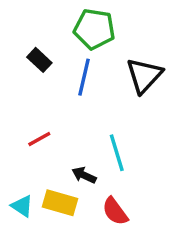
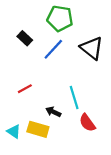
black triangle: (144, 75) -> (92, 48), turned -35
blue line: (84, 77) -> (53, 49), turned 30
red semicircle: (115, 211) -> (87, 123), moved

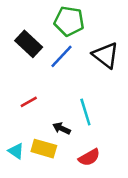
black rectangle: (25, 38) -> (29, 44), size x1.5
red semicircle: (87, 123) -> (89, 157), moved, turned -84

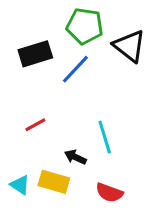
black rectangle: (29, 44) -> (35, 54), turned -60
black triangle: (106, 55) -> (129, 46), moved
red semicircle: (89, 157) -> (109, 193), turned 50

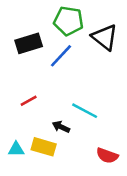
cyan line: (105, 137) -> (85, 111), turned -45
cyan triangle: (20, 185) -> (16, 149), turned -35
red semicircle: (109, 193) -> (107, 156), moved

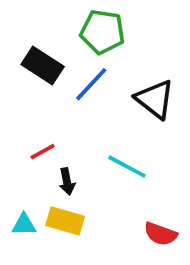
black triangle: (105, 37) -> (155, 99), moved
black rectangle: (29, 43) -> (43, 66), turned 50
black arrow: (61, 127) -> (67, 182), moved, turned -126

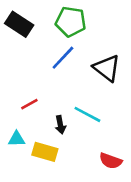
black rectangle: (43, 66) -> (19, 24), moved
black arrow: (67, 182) -> (60, 125), moved
cyan triangle: (24, 225) -> (17, 139), moved

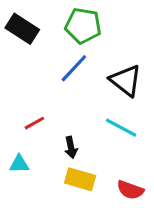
cyan line: (87, 114) -> (121, 128), moved
yellow rectangle: (45, 152) -> (80, 179), moved

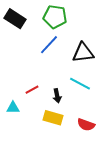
black triangle: (126, 80) -> (83, 53), turned -45
red line: (34, 123) -> (32, 90), moved
black arrow: (71, 147) -> (57, 96), moved

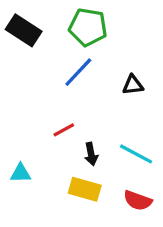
black triangle: (83, 53) -> (133, 85), size x0.6
cyan line: (80, 84) -> (136, 154), moved
red line: (32, 90) -> (64, 130), moved

